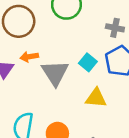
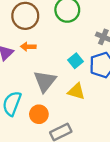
gray triangle: (55, 73) -> (45, 81), moved

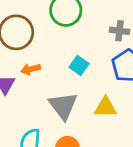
cyan square: (76, 61) -> (79, 65), moved

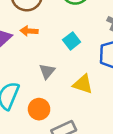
gray triangle: (63, 106) -> (47, 71), size x0.6

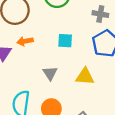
cyan square: (72, 41) -> (65, 41), turned -35

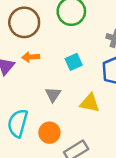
cyan square: (65, 41) -> (74, 62), turned -35

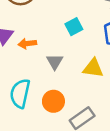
orange arrow: (31, 57) -> (27, 44), moved

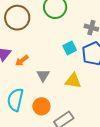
cyan square: (74, 27) -> (70, 48), moved
orange arrow: (27, 44) -> (22, 61), turned -32

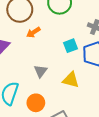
orange arrow: (22, 61) -> (33, 32), moved

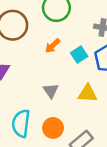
orange arrow: (33, 32) -> (53, 46), moved

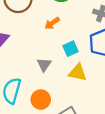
cyan square: (79, 55) -> (71, 49), moved

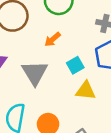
gray triangle: (44, 65) -> (35, 73), moved, size x1.6

